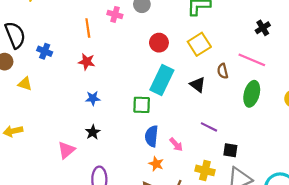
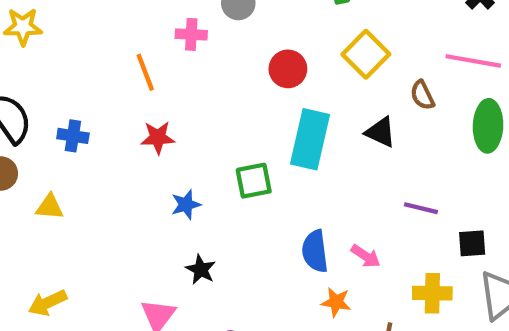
green square: (142, 105) -> (254, 181), moved

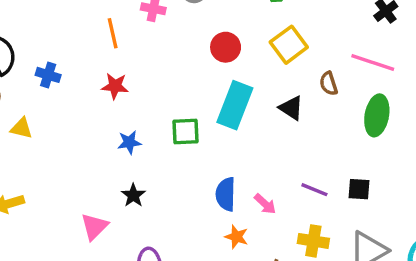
purple line: (421, 208) -> (314, 190), moved
black square: (472, 243) -> (359, 189), moved

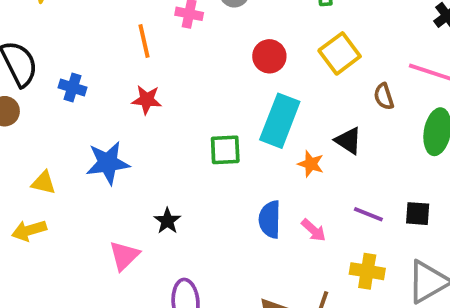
black triangle: (291, 108) -> (348, 141), moved
yellow triangle: (21, 128) -> (44, 183), moved
blue star: (129, 142) -> (108, 163), moved, size x1.6
orange star: (236, 237) -> (311, 164), moved

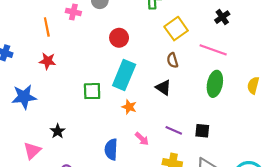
yellow square: (340, 53) -> (176, 29), moved
brown semicircle: (384, 96) -> (172, 60), moved
orange star: (311, 164) -> (129, 107), moved
blue semicircle: (270, 219) -> (111, 149), moved

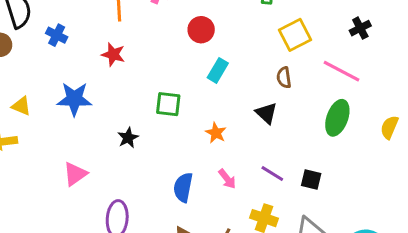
red circle: (119, 38) -> (201, 30), moved
cyan rectangle: (124, 75) -> (218, 70), moved, size x0.6
black star: (58, 131) -> (128, 138), moved

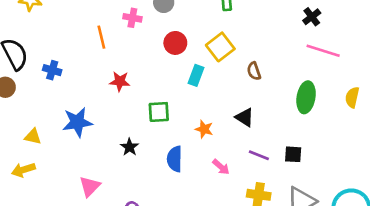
yellow square: (295, 35) -> (220, 47), moved
red star: (113, 54) -> (120, 81), moved
pink line: (341, 71) -> (323, 51), moved
black triangle: (266, 113) -> (245, 117), moved
blue semicircle: (183, 187) -> (175, 159), moved

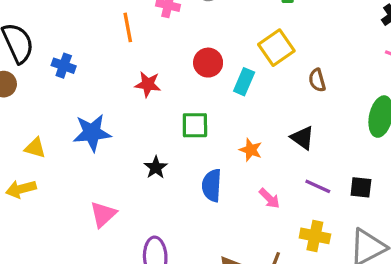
red circle: (175, 43) -> (208, 63), moved

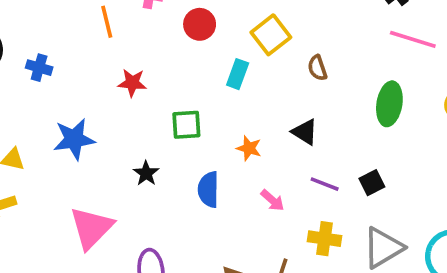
red circle: (208, 63) -> (200, 24), moved
black square: (361, 187) -> (372, 183), turned -30
pink triangle: (103, 214) -> (91, 228), size x1.5

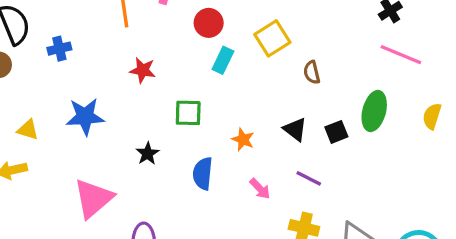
blue cross: (39, 68) -> (59, 49), turned -35
cyan rectangle: (238, 74) -> (223, 60), moved
black square: (372, 183) -> (336, 132), moved

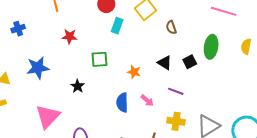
blue semicircle: (203, 174) -> (122, 102), moved

